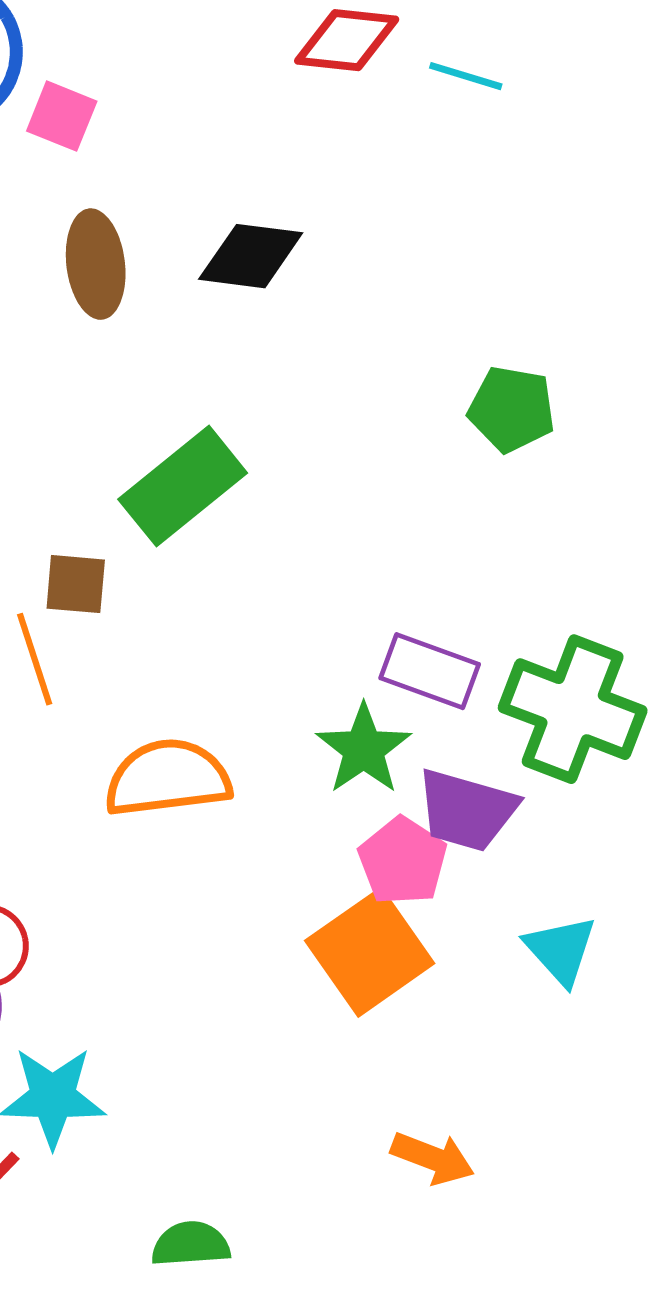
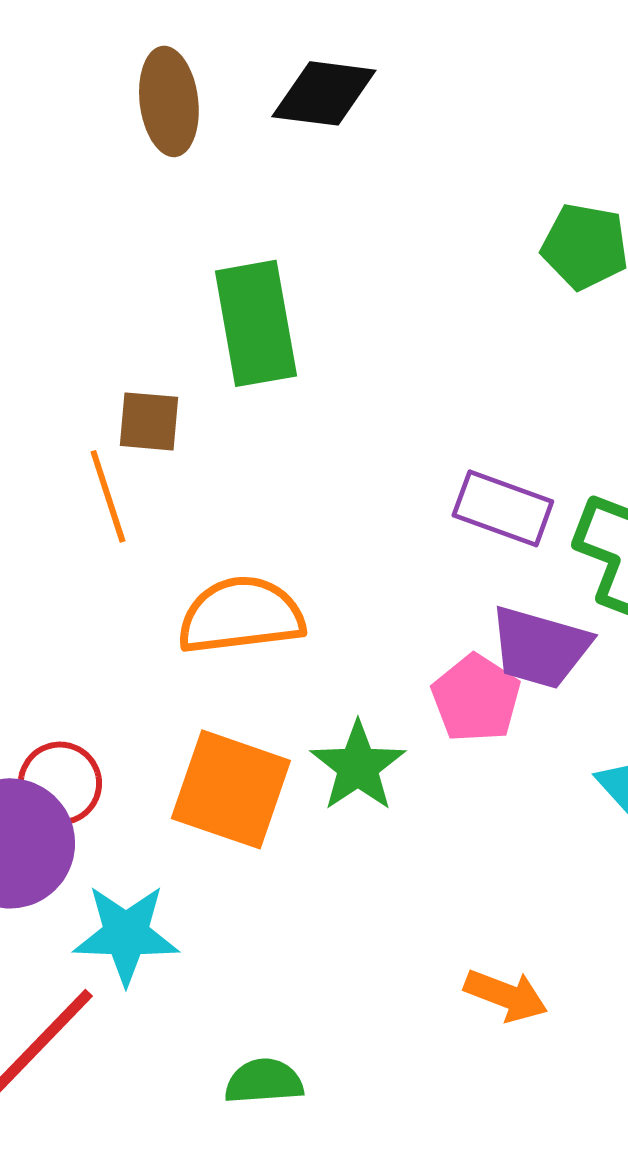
green rectangle: (183, 486) -> (256, 323), turned -61
green star: (364, 749) -> (358, 766), moved
orange square: (370, 952) -> (231, 789), moved, turned -36

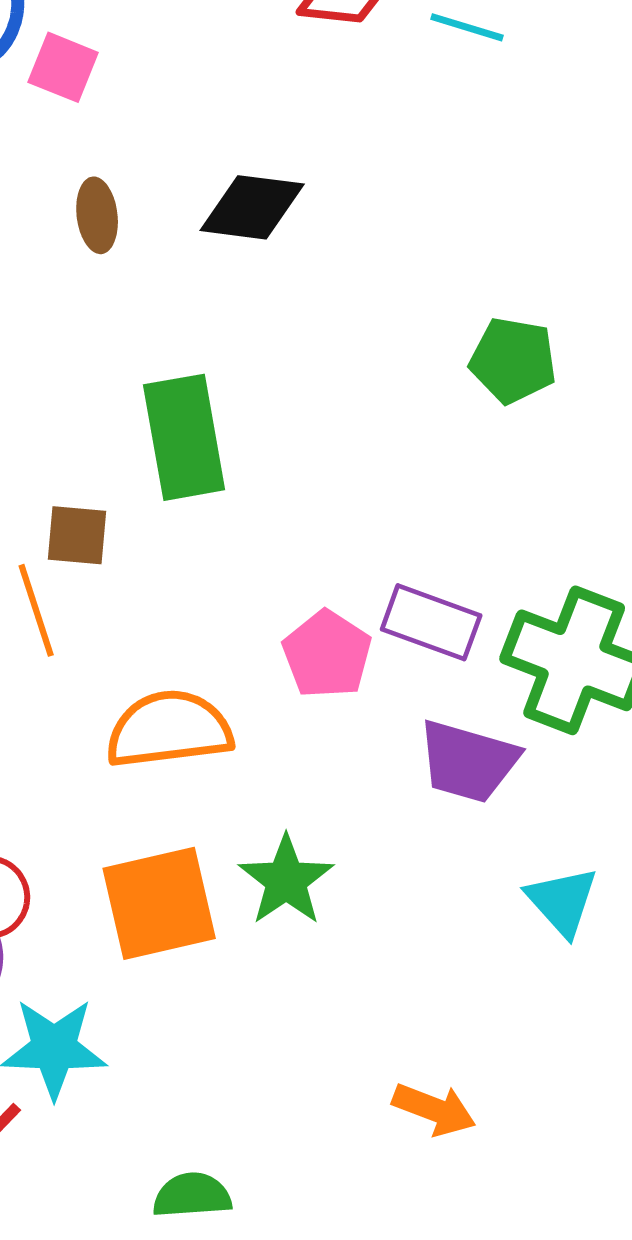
brown ellipse: (169, 101) -> (97, 215), size x0.7
pink pentagon: (476, 698) -> (327, 654), moved
orange square: (231, 789) -> (159, 903), turned -32

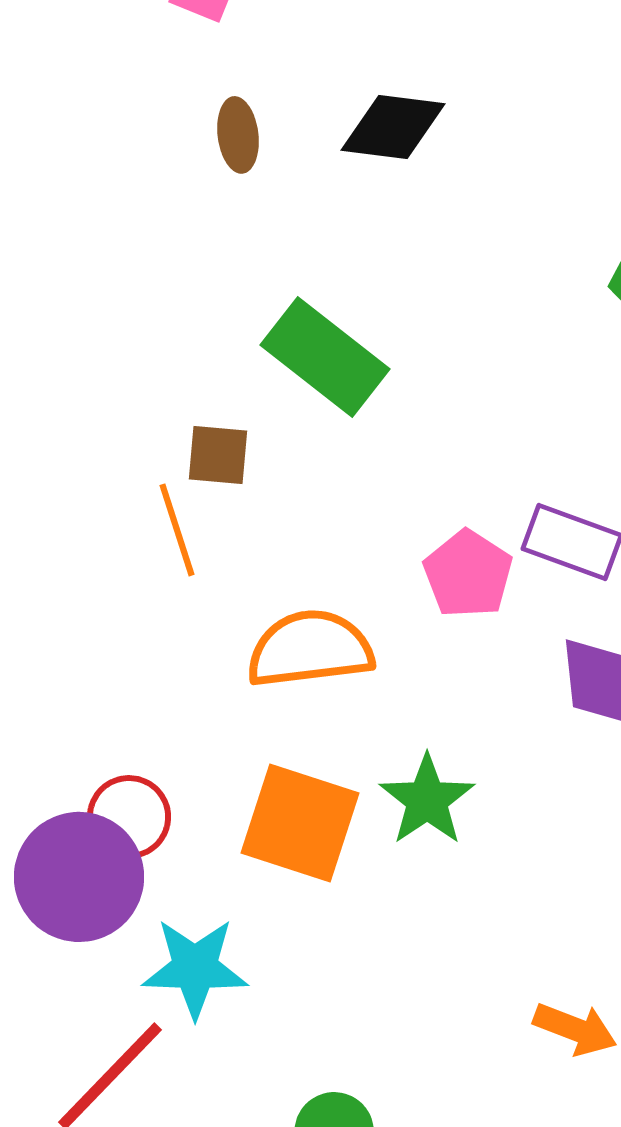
green rectangle: (184, 437) -> (325, 357), turned -42
orange square: (159, 903) -> (300, 823), turned 31

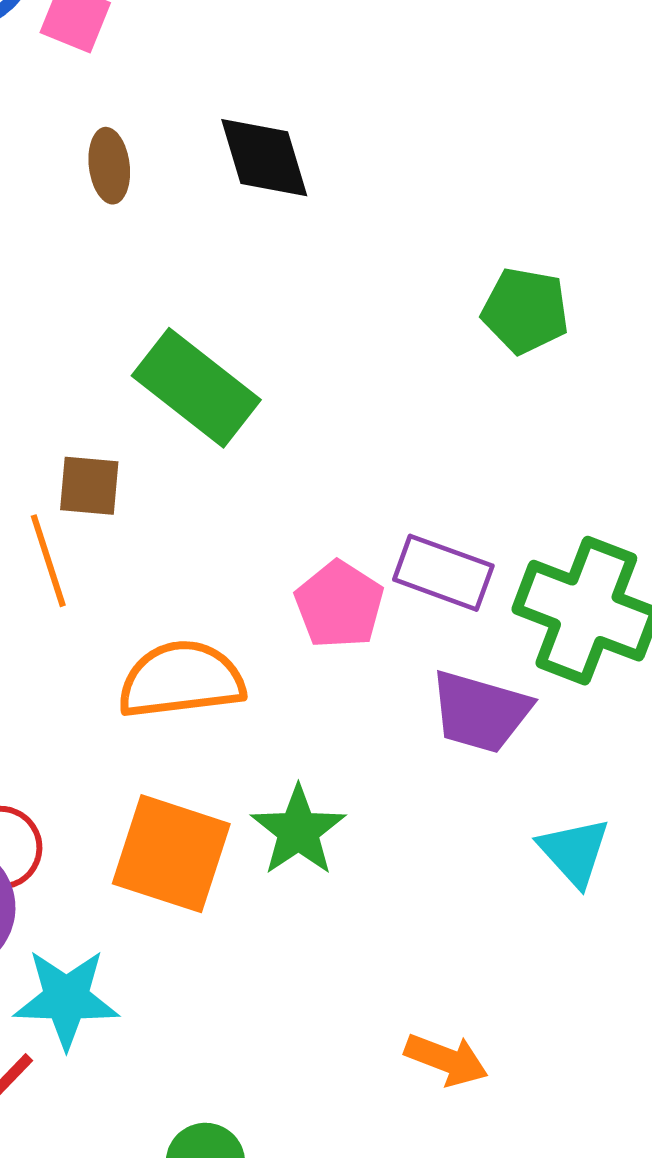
black diamond: (393, 127) -> (264, 158), turned 66

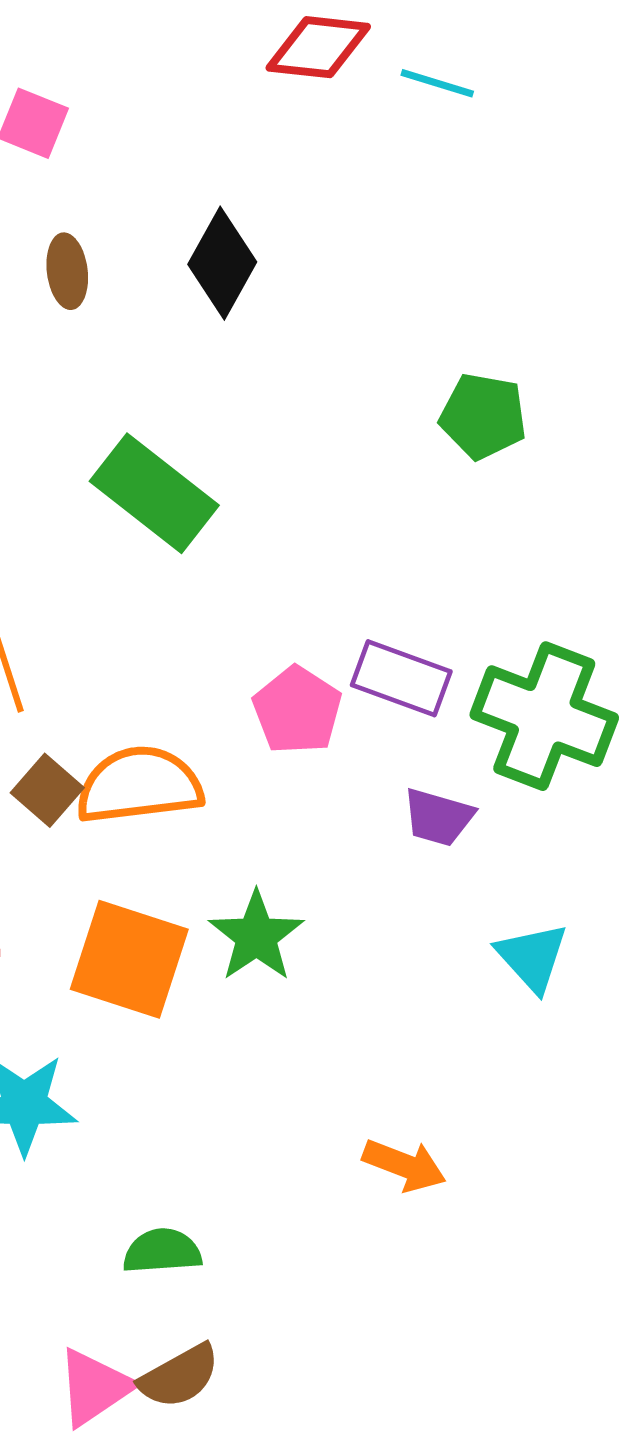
black diamond: (264, 158) -> (222, 263), turned 46
brown square: (89, 486) -> (47, 790), moved, turned 36
purple trapezoid: (480, 712) -> (438, 817), size x0.7

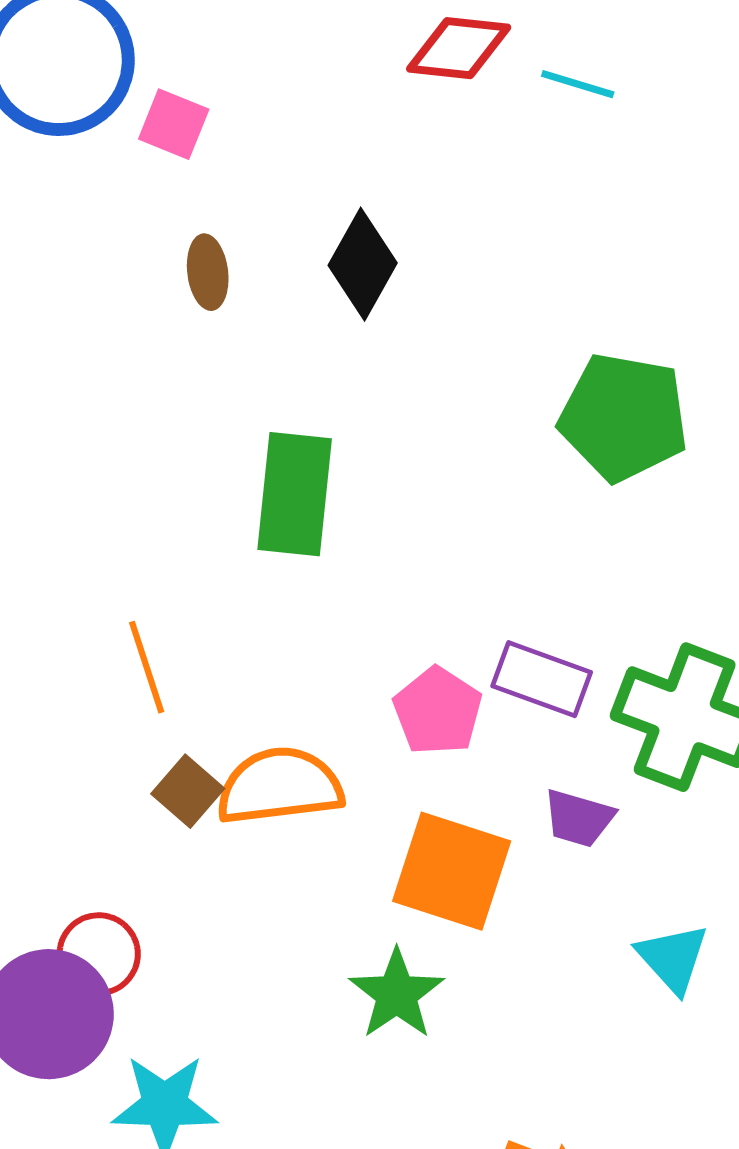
green pentagon: (483, 416) -> (624, 417), size x1.5
green rectangle: (154, 493) -> (295, 494), turned 58
green star: (256, 936) -> (397, 994), moved
orange square: (129, 959) -> (452, 871), moved

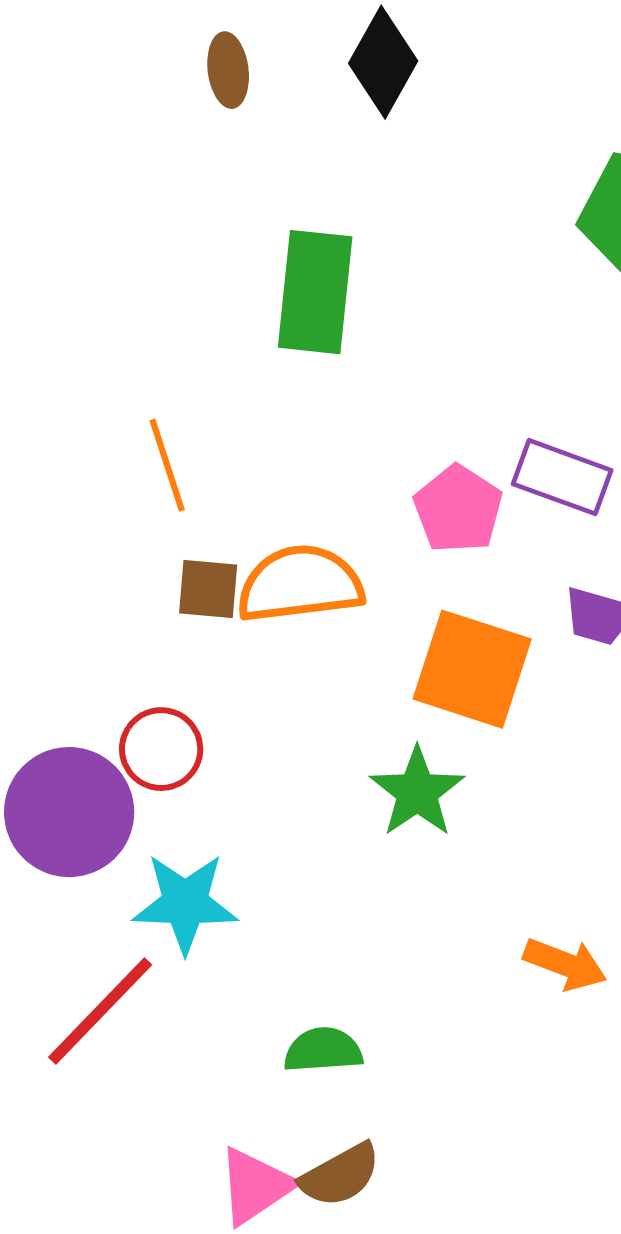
brown square: (188, 791) -> (208, 589), turned -36
red circle: (99, 954) -> (161, 749), moved

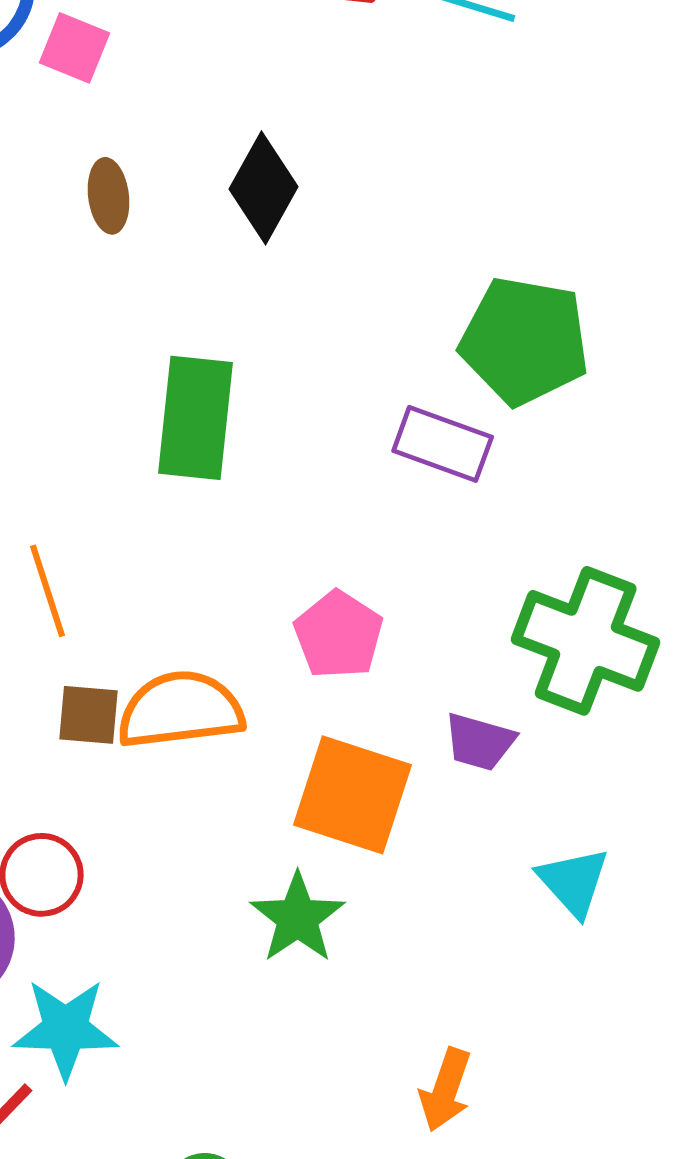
purple rectangle: (562, 477) -> (443, 444), moved
orange arrow: (565, 964) -> (446, 1090), turned 88

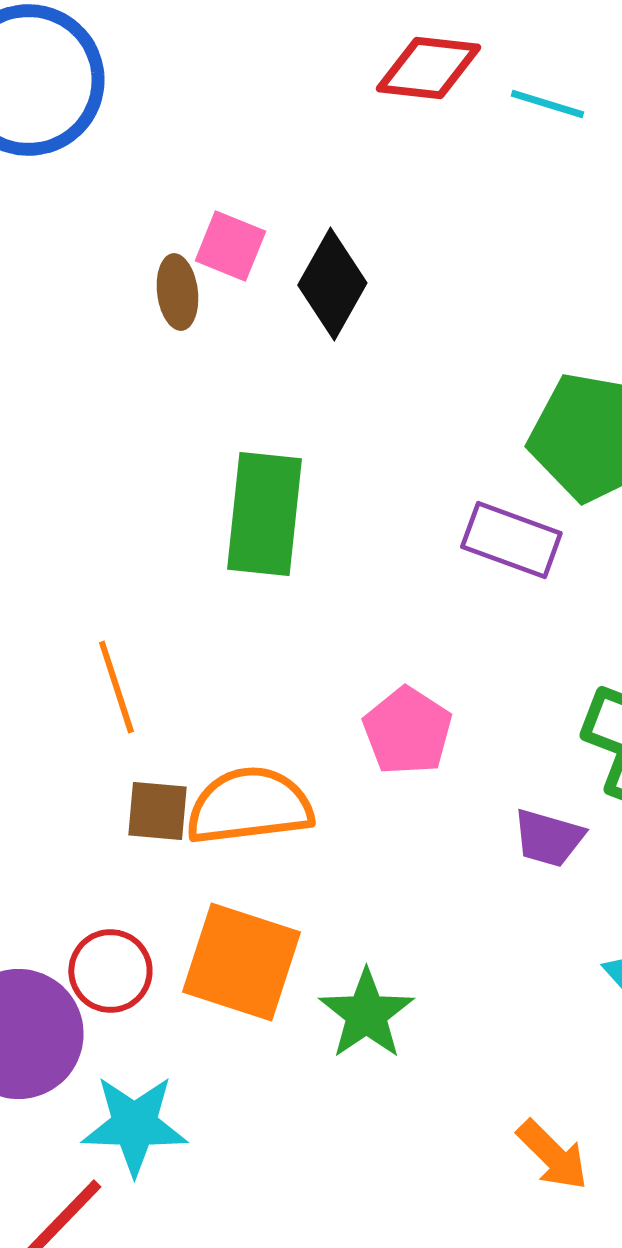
pink square: (75, 48) -> (230, 246), moved
orange square: (353, 795) -> (241, 962), moved
orange arrow: (446, 1090) -> (552, 1155), moved, turned -64

